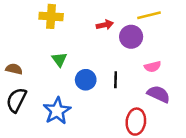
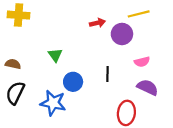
yellow cross: (51, 16) -> (19, 15), moved
blue circle: (86, 80) -> (73, 82), moved
blue star: (57, 111) -> (53, 103), turned -30

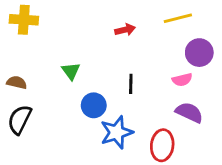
purple circle: (122, 34) -> (199, 53), moved
black line: (108, 74) -> (131, 84), moved
blue star: (53, 103) -> (117, 132), moved, turned -30

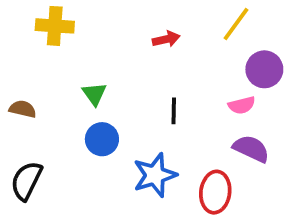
yellow line: (178, 18) -> (236, 24), turned -40
yellow cross: (24, 20) -> (55, 26), moved
blue circle: (94, 105) -> (102, 139), moved
black semicircle: (20, 120) -> (26, 181), moved

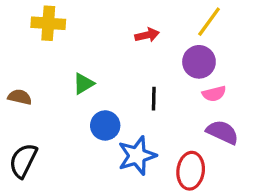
purple circle: (264, 69) -> (199, 62), moved
green triangle: (94, 94) -> (83, 84), turned 35
blue circle: (102, 139) -> (105, 125), moved

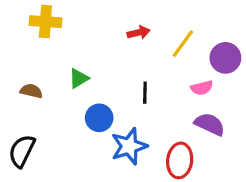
yellow line: (209, 22) -> (183, 44), moved
purple circle: (199, 62) -> (225, 58), moved
brown semicircle: (20, 97) -> (31, 91), moved

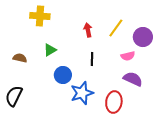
yellow cross: (45, 22) -> (40, 16), moved
red arrow: (139, 33) -> (88, 30), moved, turned -88

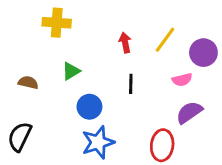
purple semicircle: (133, 79) -> (189, 112), turned -60
blue star: (82, 93) -> (98, 142), moved

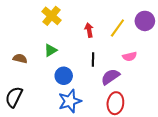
yellow cross: (57, 23) -> (51, 16), moved, turned 36
purple circle: (203, 53) -> (145, 21), moved
purple semicircle: (189, 112) -> (110, 77), moved

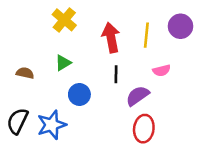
yellow line: (117, 28) -> (146, 35), turned -30
red arrow: (89, 30) -> (111, 38), size x1.6
blue star: (70, 101) -> (52, 125), moved

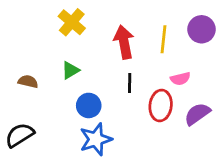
purple semicircle: (138, 96) -> (197, 114), moved
black semicircle: (17, 121) -> (20, 135), turned 32
blue star: (52, 125) -> (96, 139), moved
red ellipse: (144, 129) -> (161, 105), moved

